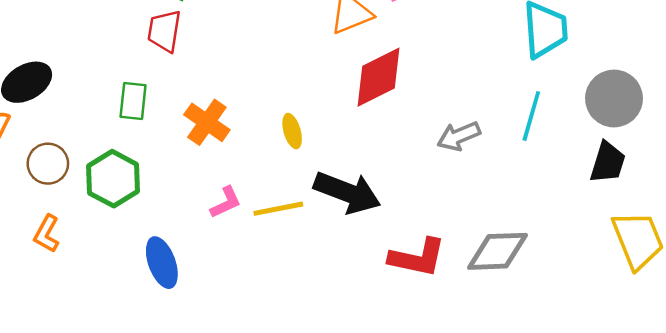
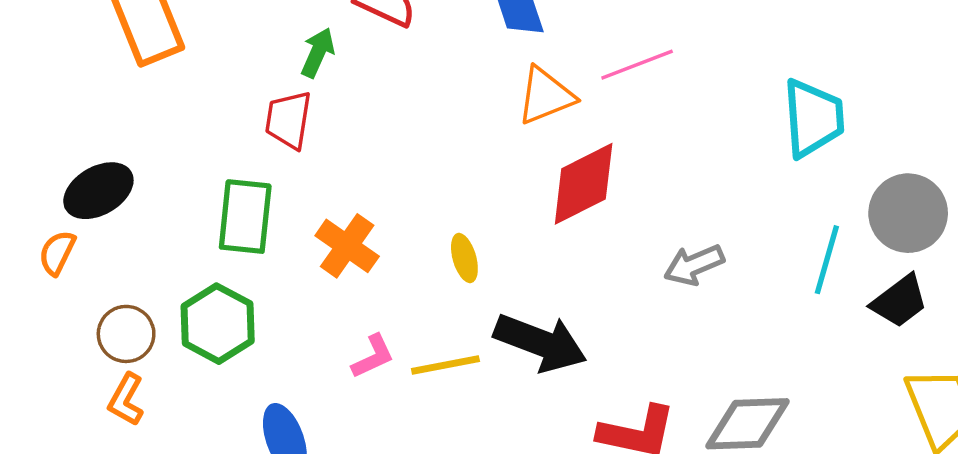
green rectangle: (133, 101) -> (245, 217), size x1.4
cyan line: (531, 116) -> (827, 260), moved
black trapezoid: (608, 162) -> (899, 301), turned 36
brown circle: (48, 164) -> (126, 334), moved

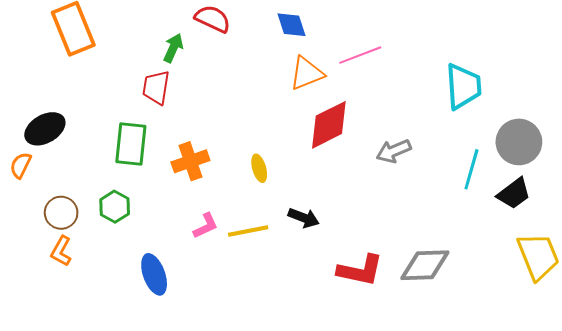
orange cross: (347, 246) -> (190, 161), turned 36
gray arrow: (694, 265) -> (394, 151), moved
green hexagon: (218, 324) -> (115, 207), size x0.7
black arrow: (540, 343) -> (304, 218), size x0.6

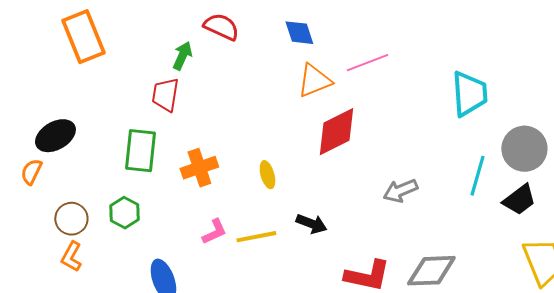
gray arrow: (394, 151) -> (400, 191), moved

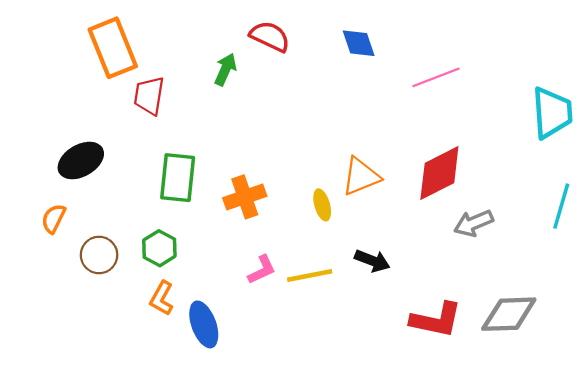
orange triangle: (314, 81) -> (361, 176), moved
red trapezoid: (165, 95) -> (149, 96), moved
red diamond: (336, 132) -> (439, 173), moved
orange semicircle: (31, 172) -> (54, 219), moved
orange L-shape: (71, 257) -> (162, 298), moved

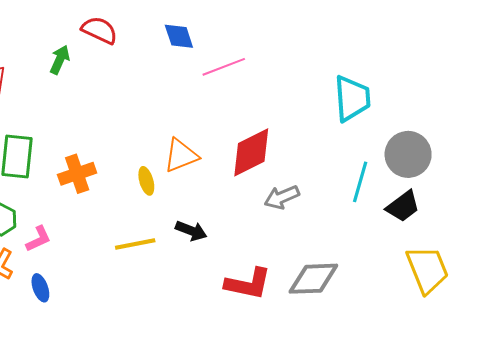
pink line: (436, 77) -> (224, 67), moved
pink L-shape: (262, 270) -> (38, 239), moved
blue ellipse: (204, 324) -> (40, 288), size x0.7

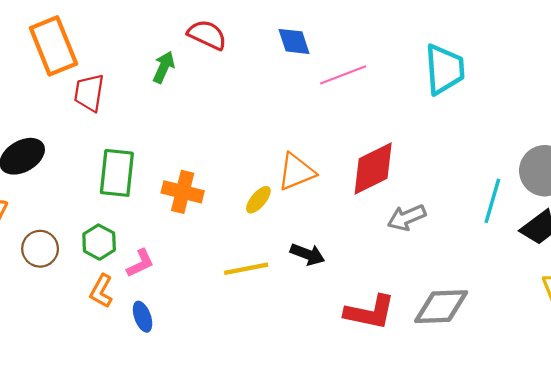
cyan trapezoid: (352, 98) -> (444, 69), moved
orange cross: (77, 174) -> (183, 192), turned 33
yellow ellipse: (146, 181) -> (258, 200), turned 56

